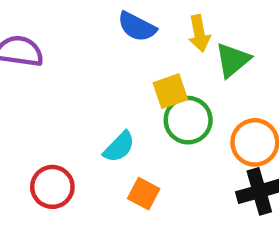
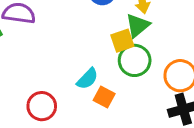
green triangle: (233, 60) -> (138, 25), moved
orange square: (144, 194) -> (104, 97), moved

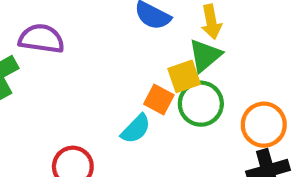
orange square: (104, 97) -> (159, 99), moved

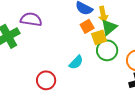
yellow arrow: (211, 22) -> (103, 14), moved
orange square: (159, 99) -> (87, 26), moved, turned 32

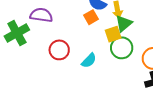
orange square: (87, 26) -> (91, 17), moved
red circle: (46, 80) -> (59, 50), moved

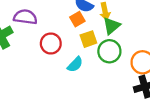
yellow square: (113, 34) -> (88, 39), moved
red circle: (59, 50) -> (51, 43), moved

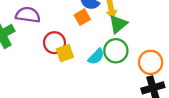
yellow square: (88, 39) -> (65, 53), moved
cyan semicircle: (75, 65) -> (96, 57), moved

